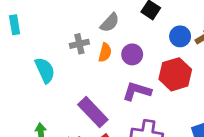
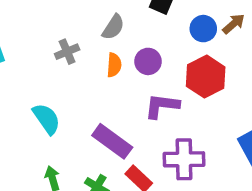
gray cross: (79, 44) -> (67, 52), moved
cyan semicircle: (45, 70) -> (47, 119), moved

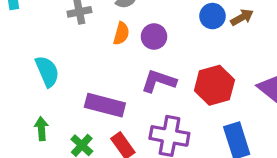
red hexagon: (206, 77) -> (214, 85), moved
purple rectangle: (112, 141) -> (105, 105), turned -33

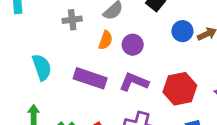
purple rectangle: (105, 105) -> (90, 78), moved

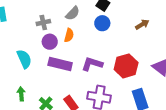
blue circle: (182, 31) -> (102, 23), moved
purple circle: (133, 45) -> (50, 42), moved

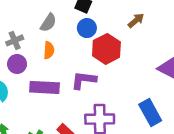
purple circle: (50, 42) -> (17, 64), moved
red hexagon: (126, 66) -> (106, 49), moved

